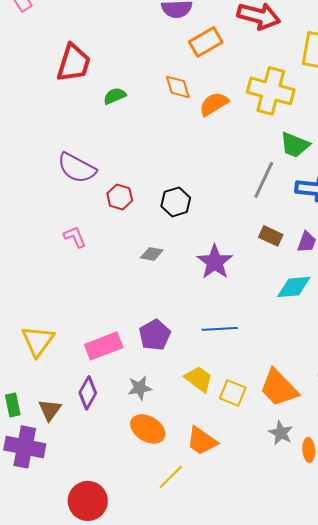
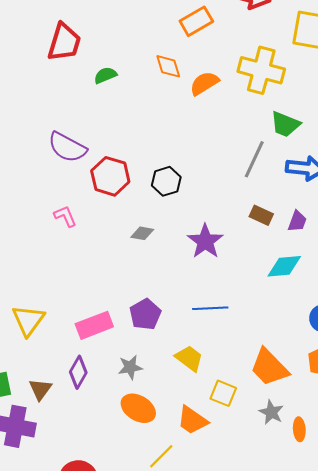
red hexagon: (120, 197) -> (110, 176), size x1.5
yellow square: (233, 393) -> (223, 393), moved

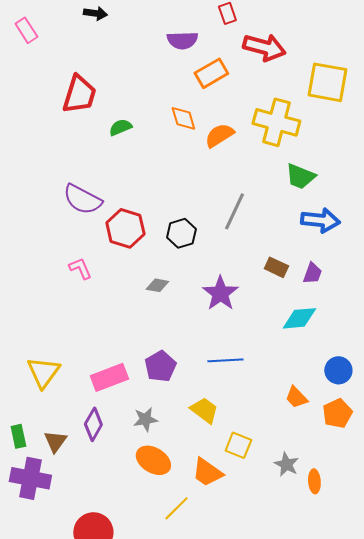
gray line: (254, 159) -> (234, 211), moved
orange trapezoid: (269, 367) -> (296, 397), moved, size x0.6

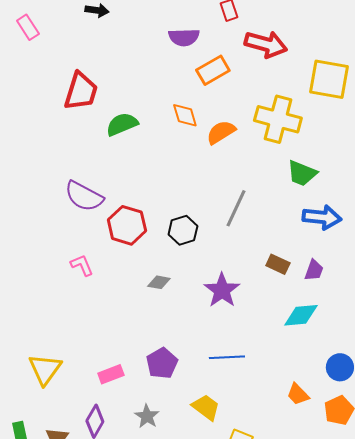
green semicircle: (120, 127) -> (122, 124), size x1.4
pink rectangle: (109, 377) -> (111, 374), size x0.7
gray star: (145, 419) -> (147, 416), turned -30

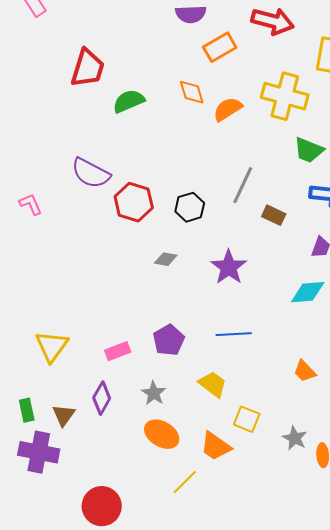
brown rectangle: (278, 264) -> (274, 215), moved
pink L-shape: (82, 265) -> (31, 204), moved

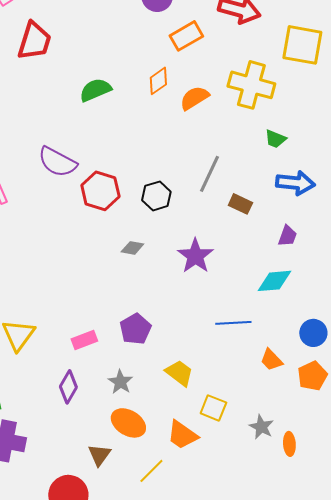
red trapezoid: (88, 68) -> (34, 41), moved
orange diamond: (192, 92) -> (158, 81), turned 72
green trapezoid: (309, 150) -> (275, 139), size x0.7
blue line: (234, 334) -> (233, 323), moved
brown triangle: (64, 415) -> (99, 455), moved

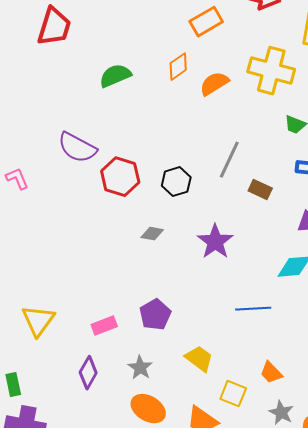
orange trapezoid: (271, 360) -> (271, 373), moved

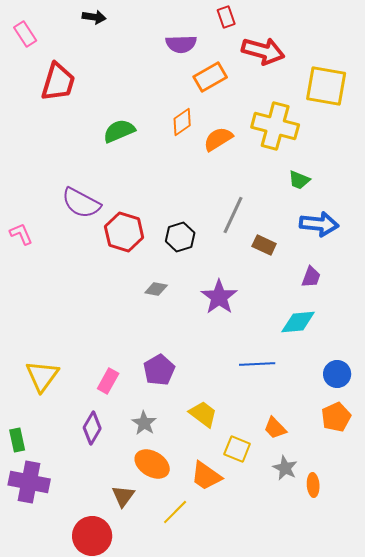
pink rectangle: (104, 326) -> (108, 381), turned -40

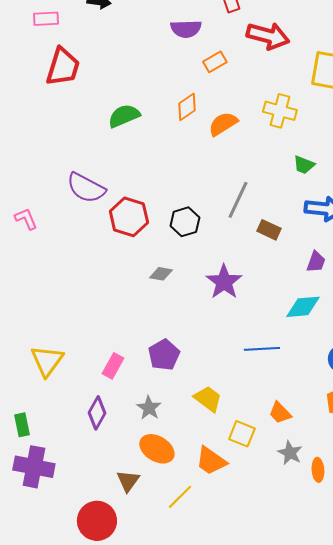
pink rectangle: (25, 34) -> (46, 19), moved, turned -60
orange rectangle: (210, 77) -> (215, 62), size x0.7
yellow cross: (275, 126) -> (280, 111), size x0.7

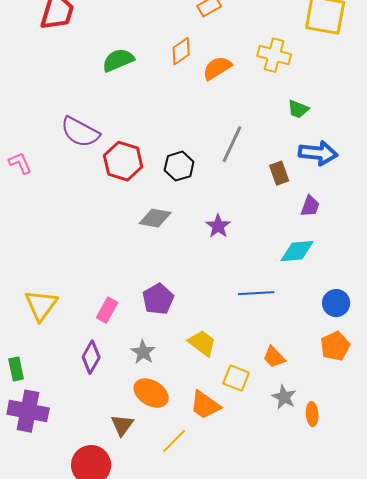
brown rectangle: (269, 230) -> (279, 173), moved, turned 45
gray diamond: (161, 274) -> (155, 218), size x1.4
purple star: (224, 282) -> (218, 226), size x0.7

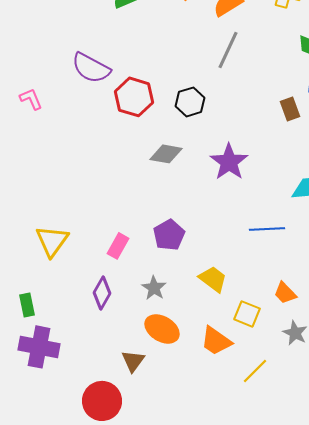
gray line: (232, 144) -> (228, 50), moved
purple star: (218, 226) -> (229, 162), size x1.5
yellow line: (174, 441) -> (255, 371), moved

